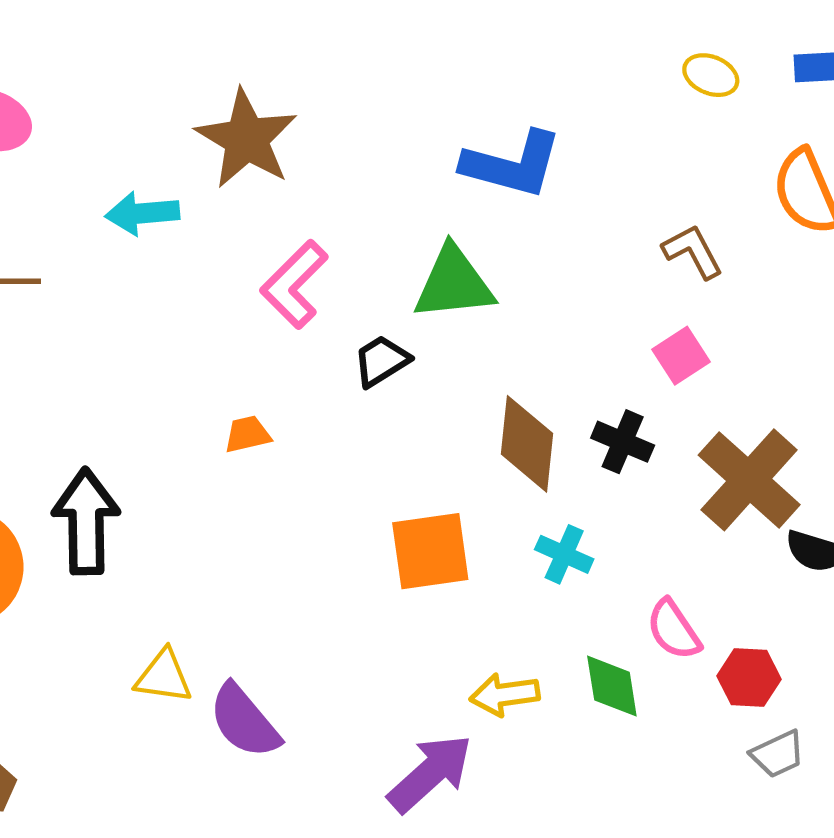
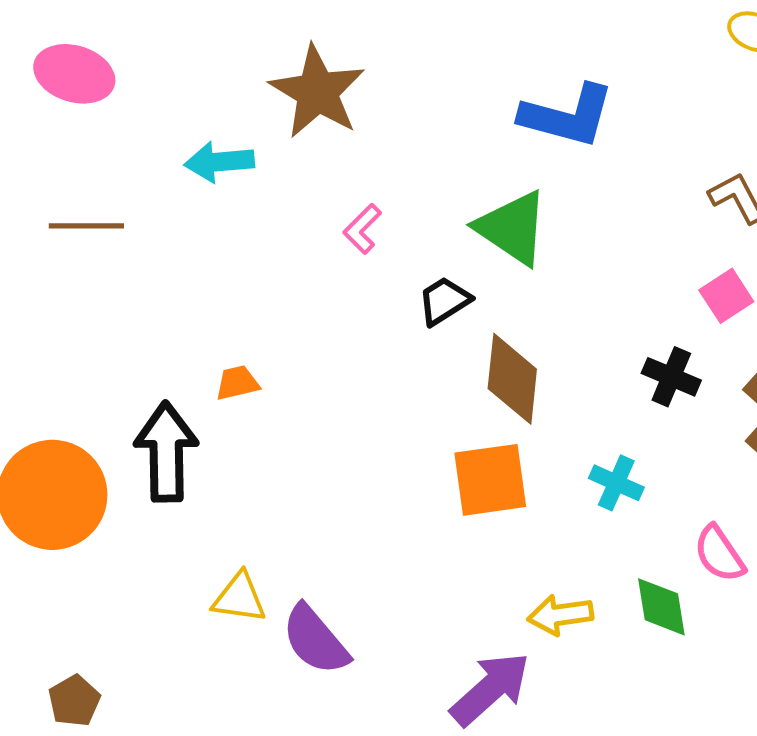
green triangle: (454, 283) -> (512, 228), turned 40
pink L-shape: (294, 284) -> (362, 229), size x0.6
orange trapezoid: (248, 434) -> (237, 383), moved
brown diamond: (527, 444) -> (512, 379), moved

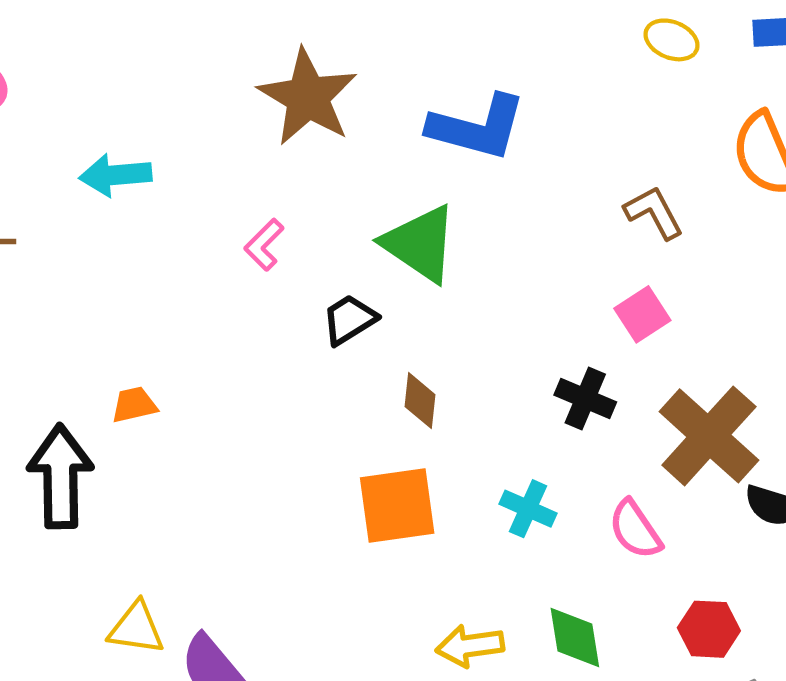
brown star: (317, 92) -> (308, 97), moved
brown diamond: (512, 379) -> (420, 401), size x0.6
pink semicircle: (719, 554) -> (635, 529), moved

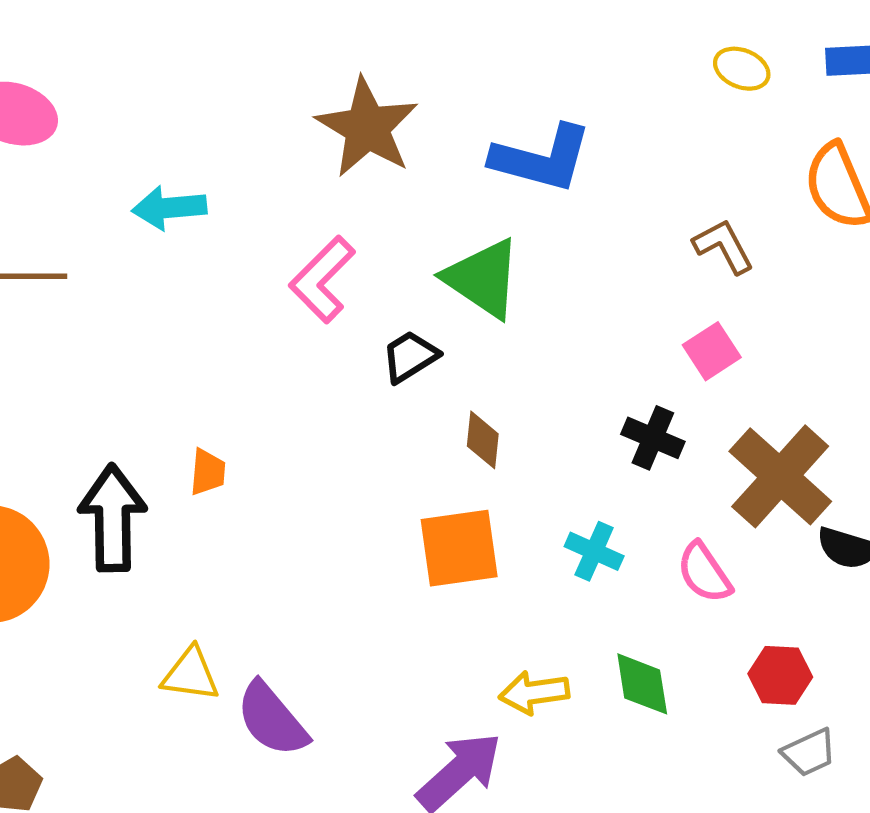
pink L-shape: (264, 245) -> (322, 279), size x1.6
orange trapezoid: (134, 405) -> (208, 472), moved, turned 108

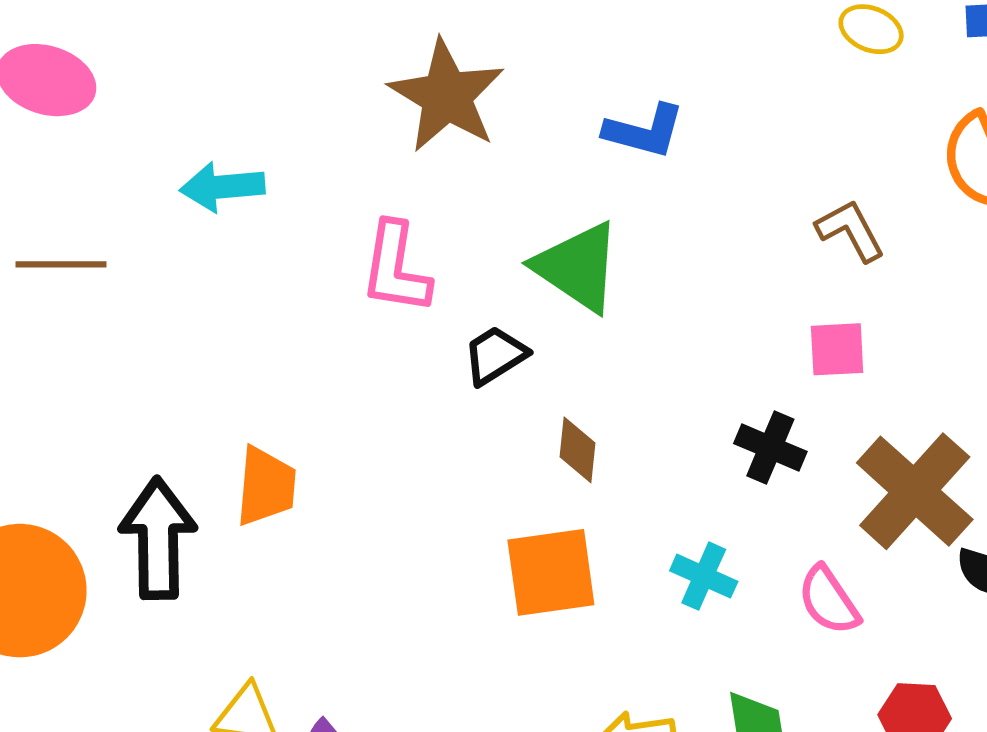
blue L-shape: (542, 159) -> (644, 131), size x0.7
pink L-shape: (322, 279) -> (396, 268), turned -36
pink square: (712, 351) -> (837, 349), turned 30
orange trapezoid: (208, 472) -> (266, 486), size x1.5

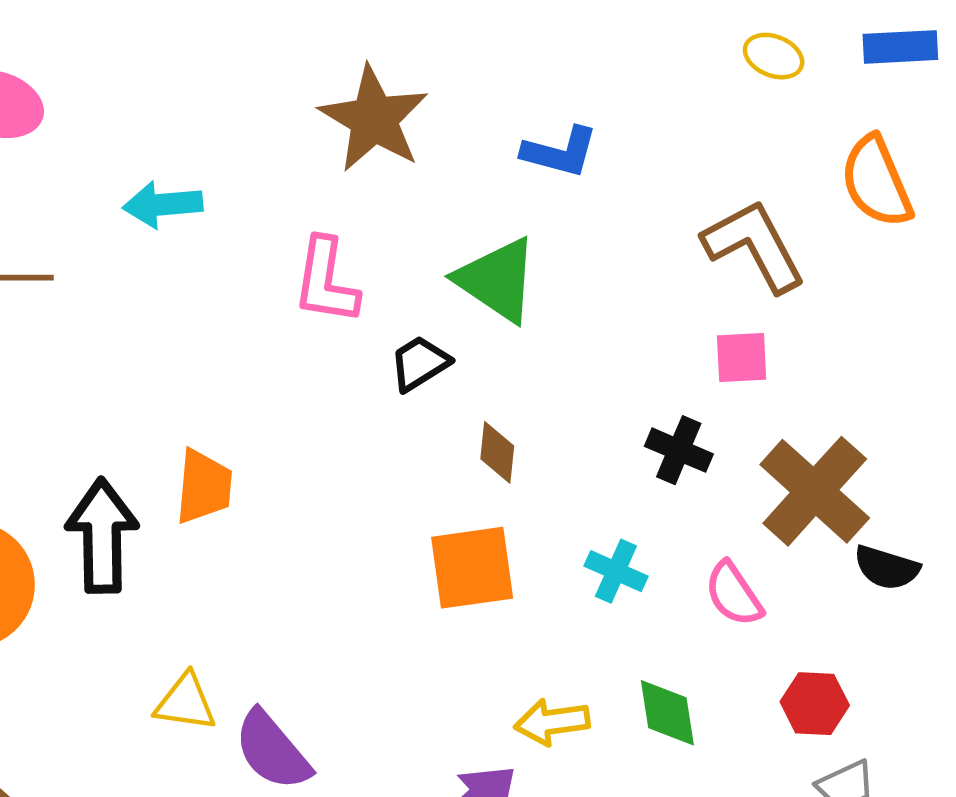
brown L-shape: (850, 230) -> (754, 246), size x1.6

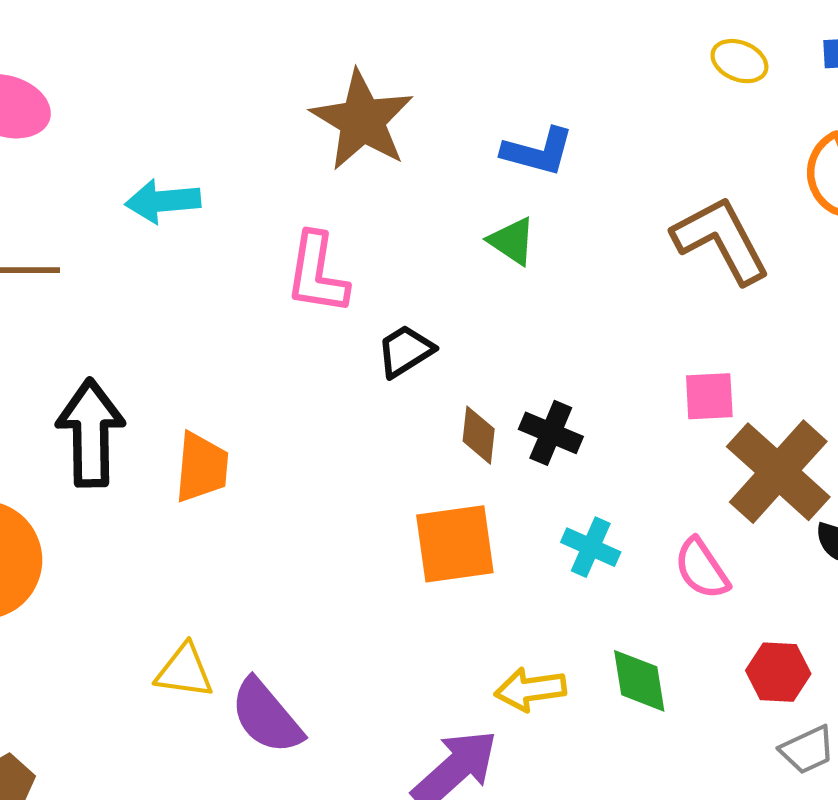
green triangle: (497, 280) -> (512, 241), moved, size x0.6
pink square: (742, 358) -> (709, 396), moved
black cross: (679, 450) -> (551, 433), moved
black arrow: (102, 536) -> (91, 433), moved

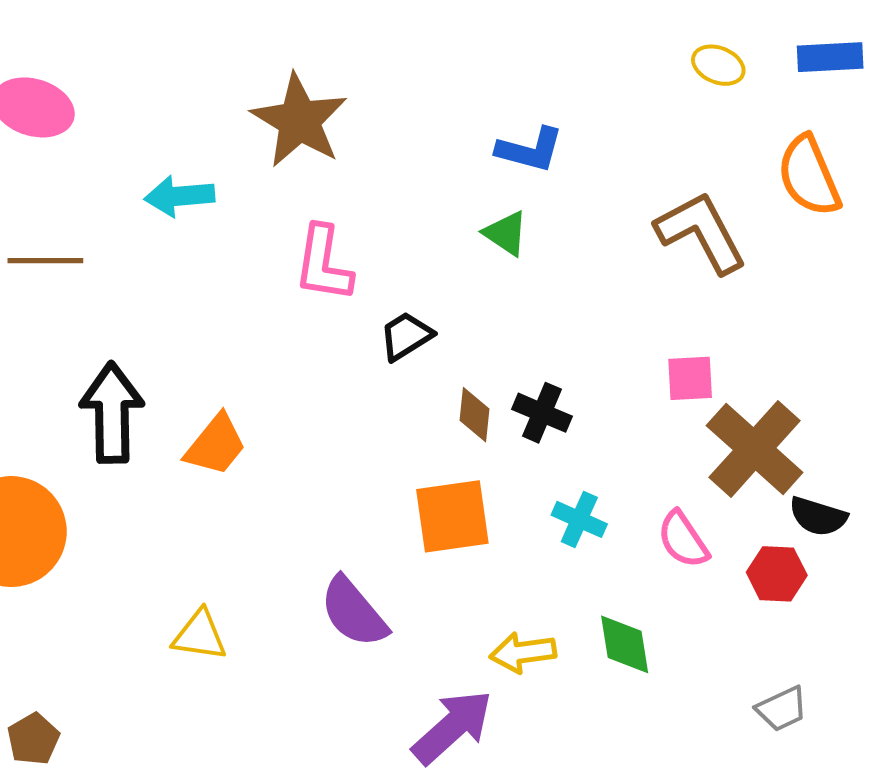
brown star: (362, 120) -> (299, 121), moved
orange trapezoid: (202, 467) -> (216, 445), turned 34
red hexagon: (778, 672) -> (777, 574), moved
purple semicircle: (266, 716) -> (354, 612), moved

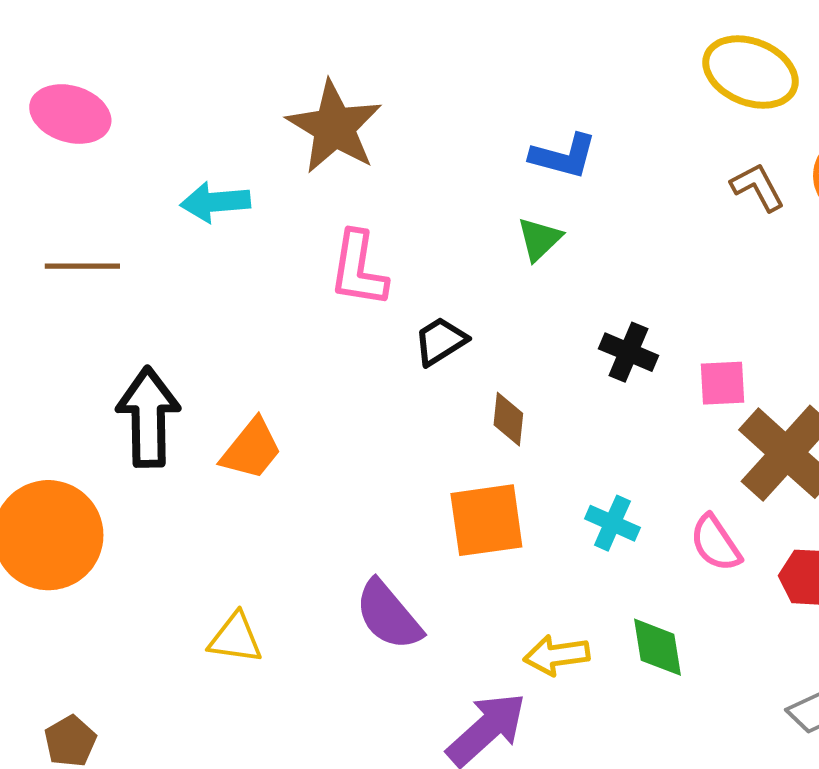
yellow ellipse: (718, 65) -> (751, 72), size x1.8
brown L-shape: (701, 232) -> (758, 187), moved, size x0.6
green triangle: (506, 233) -> (539, 239), turned 42
black cross: (542, 413) -> (628, 352), moved

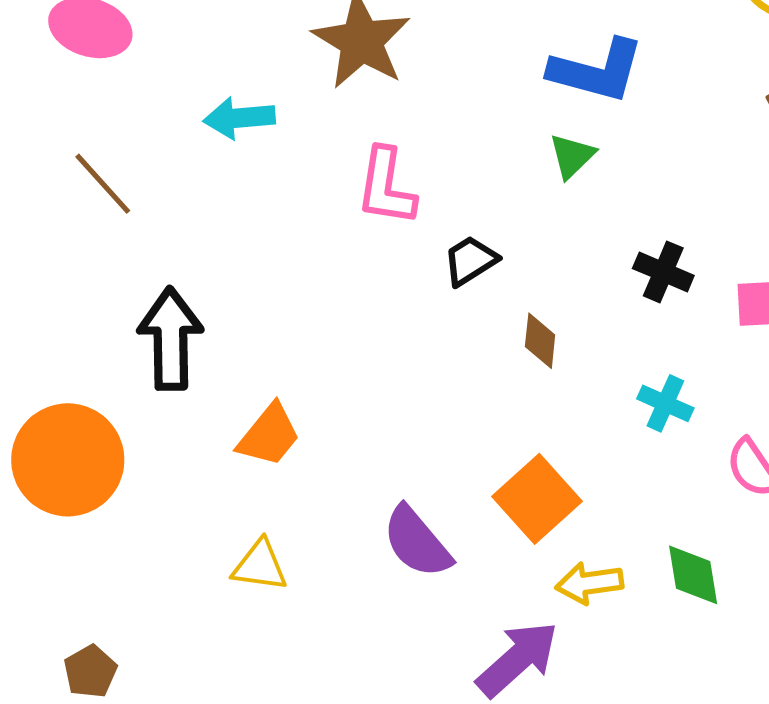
blue L-shape: (563, 156) -> (597, 71), size x1.4
brown line: (82, 266) -> (103, 184), turned 48
orange trapezoid: (251, 449) -> (269, 435), moved
orange square: (486, 520) -> (537, 499), moved, turned -34
cyan cross: (612, 523) -> (665, 403), moved

